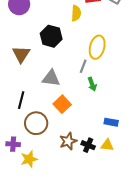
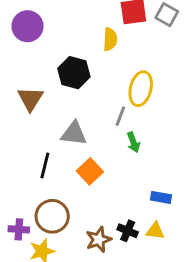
black line: (21, 100) -> (45, 166), moved
brown circle: (36, 123) -> (52, 216), moved
brown star: (68, 141) -> (99, 240), moved

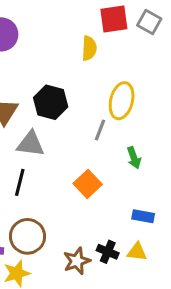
black hexagon: (74, 73) -> (51, 102), moved
gray triangle: (74, 134) -> (31, 144), moved
green arrow: (133, 142) -> (134, 158), moved
orange square: (90, 171) -> (88, 184), moved

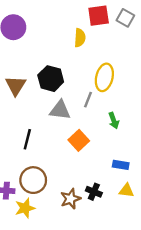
gray triangle: (31, 144) -> (60, 110), moved
yellow triangle: (137, 252) -> (127, 191), moved

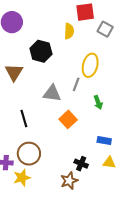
gray square: (125, 18) -> (105, 29), moved
black hexagon: (51, 79) -> (41, 51), moved
black line: (27, 139) -> (24, 118), turned -30
brown star: (71, 199) -> (69, 181), moved

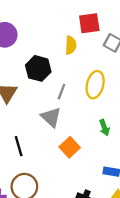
gray line: (76, 84) -> (61, 92), moved
gray triangle: (52, 93) -> (51, 117), turned 36

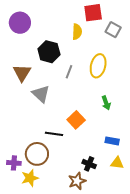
gray triangle: (51, 117) -> (41, 94), moved
black line: (19, 146) -> (54, 134), moved, turned -66

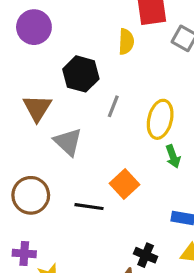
yellow ellipse: (98, 66) -> (160, 119), moved
brown circle: (37, 154) -> (31, 195), moved

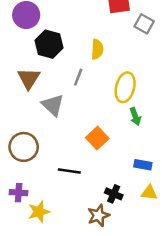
yellow semicircle: (126, 42) -> (97, 49), moved
black hexagon: (81, 74) -> (49, 44), moved
gray line: (113, 106) -> (78, 77), moved
black line: (89, 207) -> (69, 171), moved

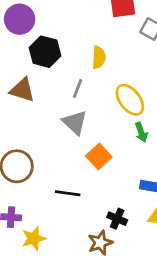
brown triangle: (29, 78) -> (22, 90), turned -45
yellow ellipse: (125, 87) -> (130, 100), turned -52
gray triangle: (53, 105) -> (75, 122), moved

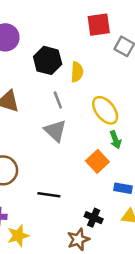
black hexagon: (45, 52) -> (48, 60), moved
gray line: (78, 88) -> (58, 100), turned -42
orange square: (99, 156) -> (97, 161), moved

